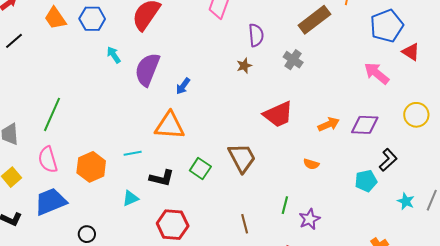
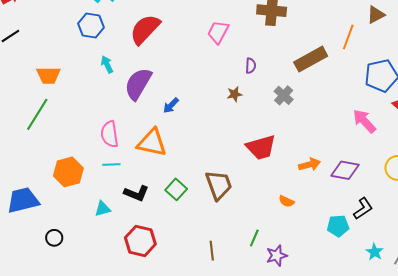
orange trapezoid: (55, 18) -> (48, 75), moved, turned -65
purple semicircle: (256, 35) -> (251, 66), size x0.7
pink semicircle: (48, 160) -> (110, 134), moved

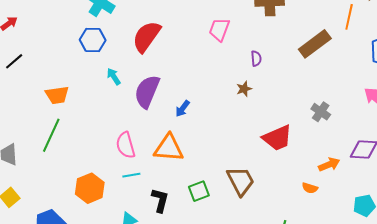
gray cross: (284, 95) -> (321, 112), moved
orange arrow: (309, 165) -> (329, 165), moved
green square: (176, 189) -> (199, 191), turned 35
black L-shape: (136, 193) -> (160, 200), turned -90

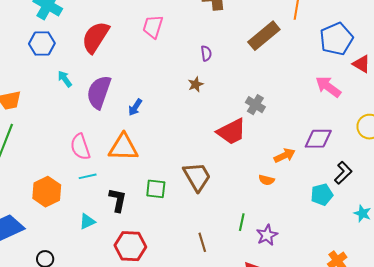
pink trapezoid: (219, 30) -> (153, 27), moved
gray cross: (321, 112) -> (255, 105), moved
green square: (199, 191) -> (156, 189), turned 30

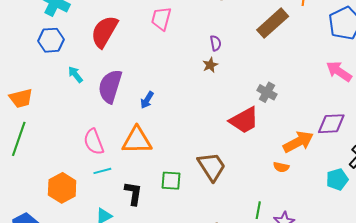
brown star: (196, 84) -> (210, 65), moved
orange arrow: (285, 155) -> (298, 142), size x1.4

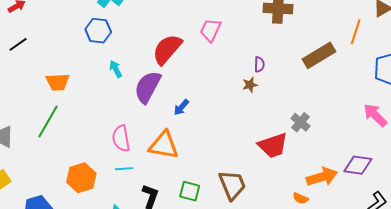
red semicircle: (104, 32) -> (167, 49), moved

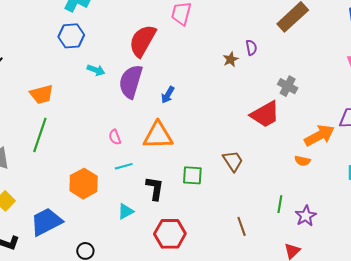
purple semicircle: (259, 64) -> (251, 48), moved
cyan arrow: (116, 69) -> (96, 70), turned 150
pink semicircle: (121, 138) -> (115, 137), size x0.6
brown trapezoid: (232, 185) -> (233, 161), size x0.7

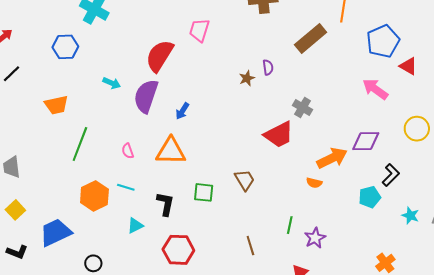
blue hexagon: (71, 36) -> (65, 47), moved
green line: (40, 135) -> (80, 144), moved
cyan line: (124, 166) -> (126, 187), moved, turned 30

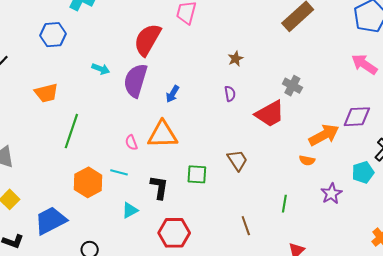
purple semicircle: (268, 67) -> (230, 94), moved
pink semicircle: (128, 151) -> (131, 143), moved
purple star: (315, 238) -> (331, 194), moved

